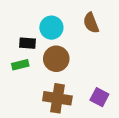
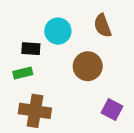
brown circle: (56, 59) -> (88, 66), moved
brown cross: (57, 98) -> (35, 111), moved

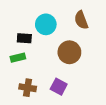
purple square: (112, 110) -> (59, 87), moved
brown cross: (35, 111) -> (28, 88), size x0.7

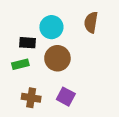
brown semicircle: (81, 20) -> (91, 22), turned 30
brown circle: (69, 52) -> (57, 58), moved

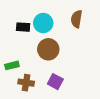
black rectangle: (28, 43) -> (23, 27), moved
green rectangle: (20, 64) -> (12, 65), moved

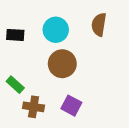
black rectangle: (23, 27) -> (15, 35), moved
green rectangle: (12, 65) -> (15, 85), turned 56

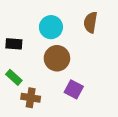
black rectangle: (15, 35) -> (14, 44), moved
purple square: (71, 106) -> (74, 89), moved

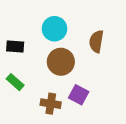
brown semicircle: (90, 22) -> (96, 41), moved
brown cross: (31, 98) -> (51, 104), moved

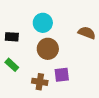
brown semicircle: (96, 41) -> (87, 33), moved, turned 102
purple square: (79, 95) -> (62, 75), turned -35

